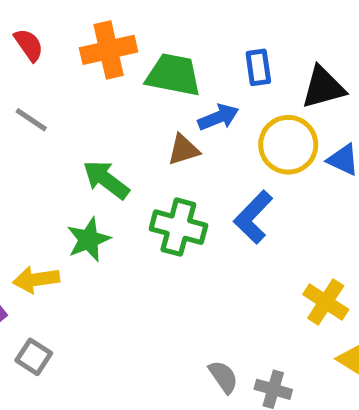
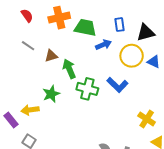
brown triangle: (183, 150) -> (51, 56), moved
green arrow: (106, 180) -> (69, 69), moved, turned 30
blue L-shape: (253, 217) -> (117, 85), turned -90

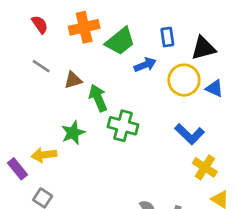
green trapezoid: (85, 28) -> (120, 41), turned 130
blue L-shape: (117, 85) -> (190, 134), moved

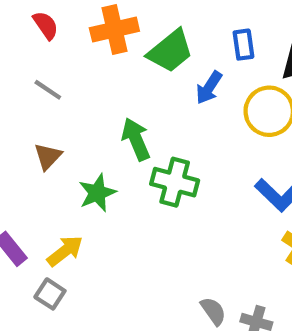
blue arrow: (145, 65) -> (209, 88), turned 145
brown triangle: (73, 80) -> (48, 156), moved, turned -30
yellow arrow: (44, 155) -> (65, 251), moved, turned 150

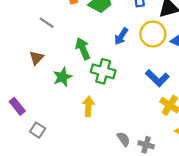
blue arrow: (209, 88) -> (121, 36), moved
gray line: (48, 90) -> (47, 23), moved
yellow arrow: (65, 251) -> (88, 106), moved, turned -48

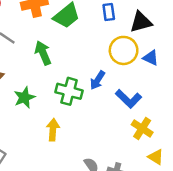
blue arrow: (121, 36) -> (98, 80), moved
green arrow: (83, 49) -> (43, 53), moved

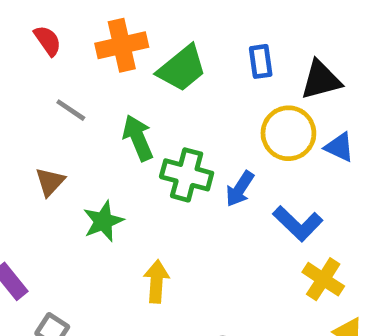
green cross: (69, 91) -> (187, 175), moved

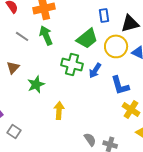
green trapezoid: (182, 68) -> (87, 38), moved
green arrow: (138, 138) -> (46, 35), moved
blue L-shape: (298, 224) -> (120, 85), turned 30

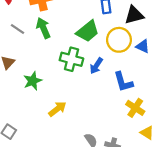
yellow arrow: (59, 110) -> (57, 109), turned 48

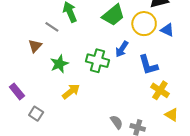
gray line: (17, 29) -> (52, 27), moved
green cross: (71, 59) -> (97, 61), moved
yellow arrow: (57, 109) -> (71, 91), moved

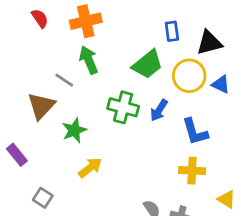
brown triangle: (35, 46) -> (41, 106), size x1.5
green cross: (97, 61) -> (123, 107), moved
yellow cross: (160, 90) -> (192, 171), moved, turned -30
purple rectangle: (17, 91) -> (17, 155), moved

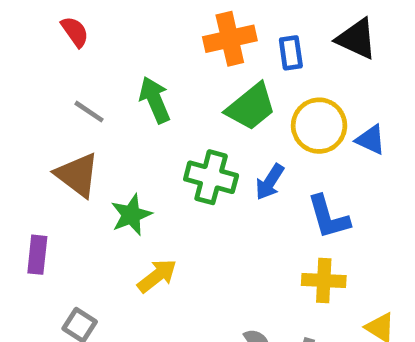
orange cross: (86, 21) -> (230, 39), moved
black triangle: (209, 43) -> (357, 39), moved, turned 40
gray line: (64, 80) -> (89, 112), moved
brown triangle: (41, 106) -> (77, 175), turned -36
purple rectangle: (17, 155) -> (37, 255), turned 45

